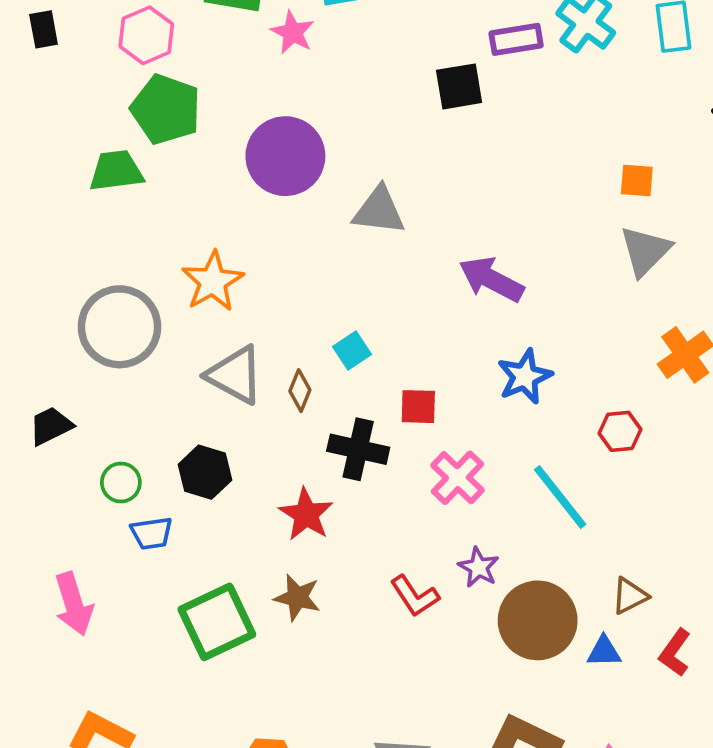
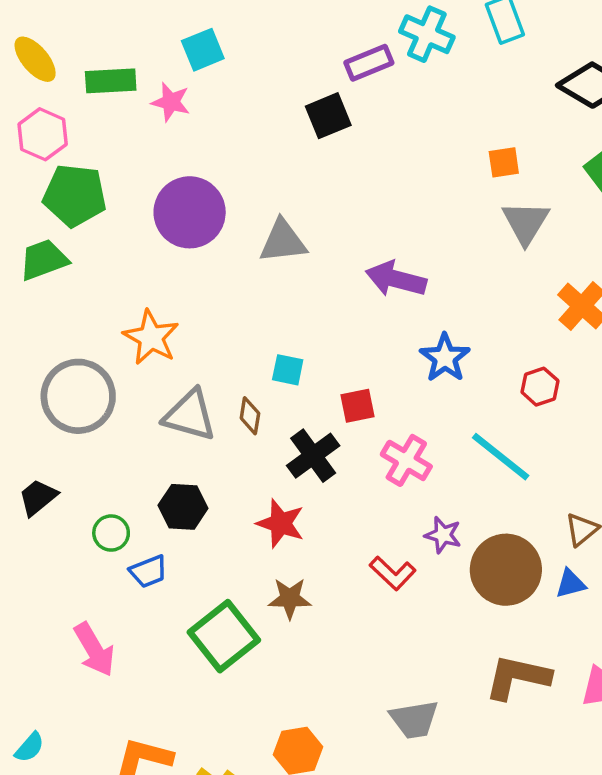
cyan square: (352, 350) -> (288, 370), turned -32
black cross: (358, 449) -> (313, 456), turned -36

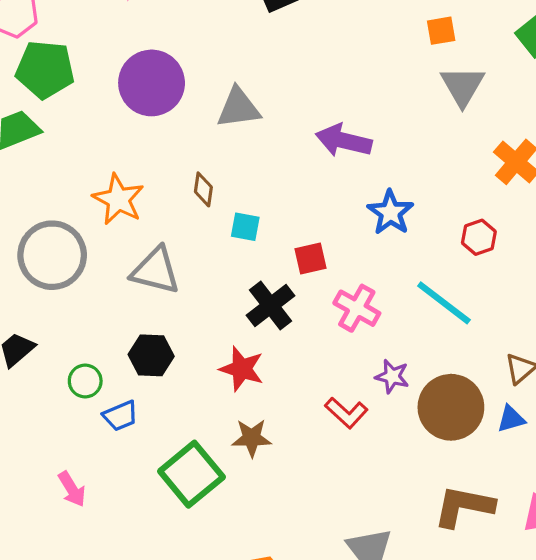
brown diamond: (250, 416) -> (203, 189), moved
pink arrow: (94, 650) -> (72, 489), size x0.7

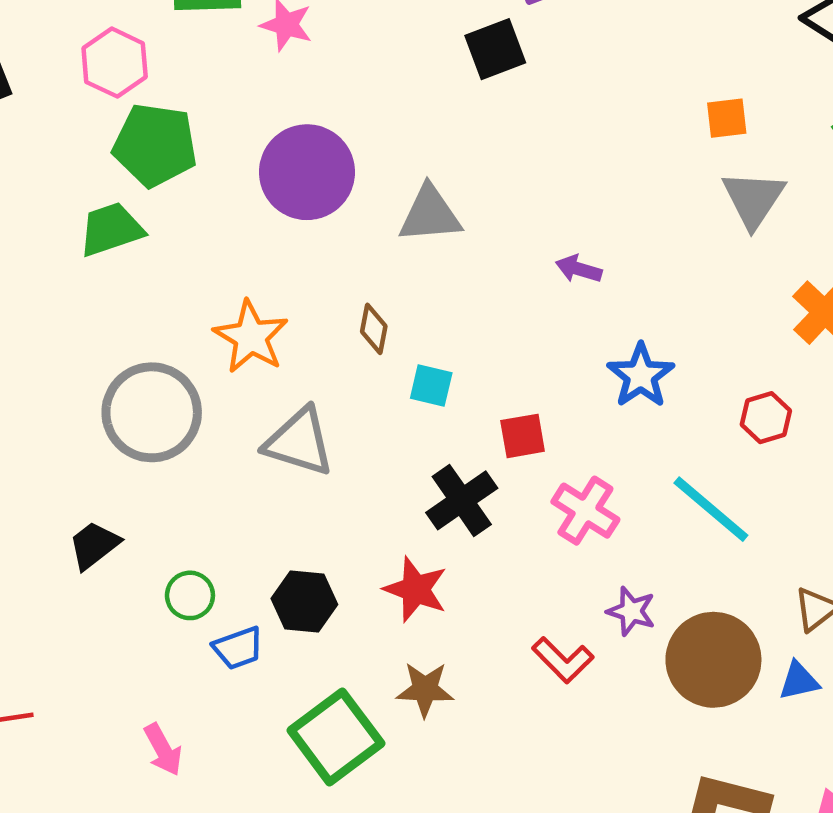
purple arrow: (344, 141) -> (579, 269), size x0.6
black hexagon: (151, 355) -> (304, 601), moved

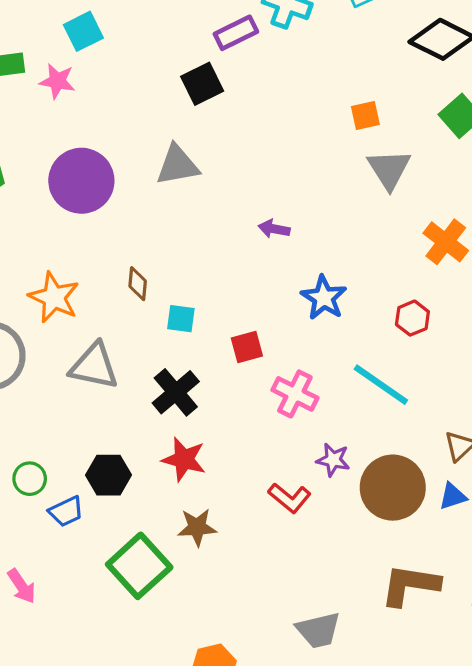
gray triangle: (430, 214) -> (177, 165), moved
black cross: (462, 500) -> (176, 392), moved

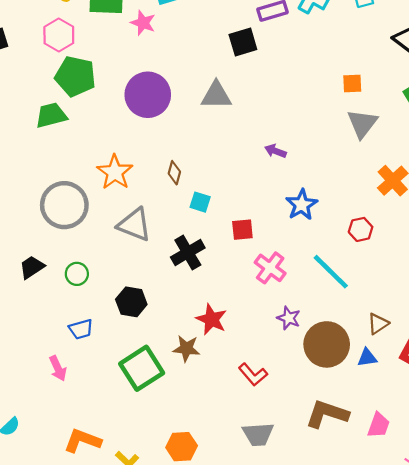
red star: (184, 459) -> (211, 319), moved
green circle: (30, 479) -> (77, 274), moved
red L-shape: (290, 498) -> (253, 375), moved
blue trapezoid: (66, 511) -> (81, 329), moved

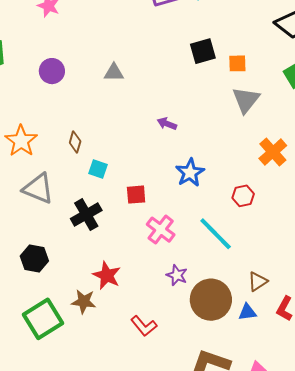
black square: (243, 42) -> (203, 51), moved
purple circle: (148, 95) -> (52, 71), size x0.6
gray triangle: (216, 95) -> (114, 73), size x0.7

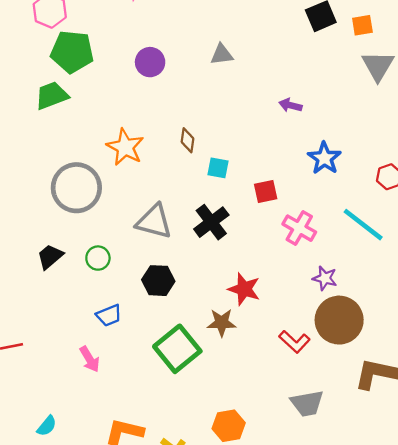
gray triangle: (38, 189) -> (154, 221), moved
brown circle: (211, 300) -> (339, 320), moved

